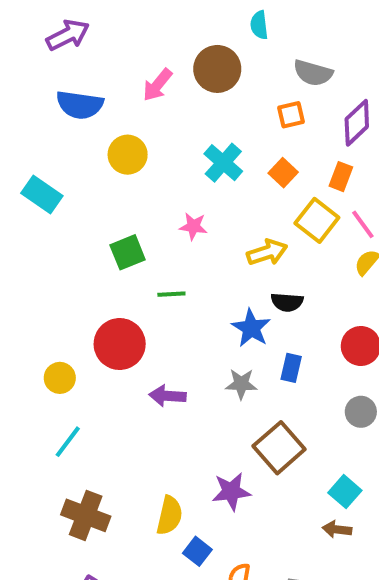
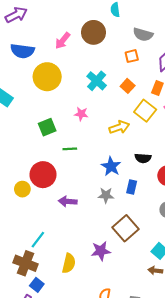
yellow circle: (128, 155) -> (47, 77), size x1.4
black semicircle: (287, 302) -> (143, 158), moved
yellow circle: (60, 378) -> (22, 189), moved
cyan line: (68, 442) -> (38, 240), moved
blue square: (197, 551) -> (37, 285), moved

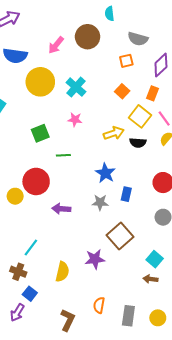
cyan cross: (97, 81) -> (76, 87), moved
black semicircle: (143, 158) -> (138, 143), moved
brown cross: (25, 263) -> (18, 272), size x0.7

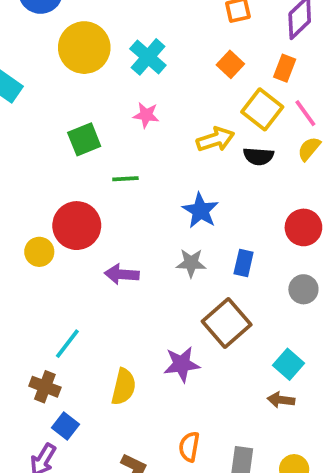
blue rectangle: (126, 194) -> (244, 263), moved

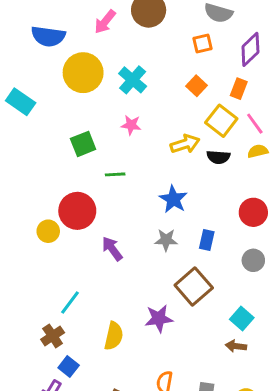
yellow semicircle: (309, 149) -> (258, 151), turned 36
purple arrow: (122, 274) -> (112, 249), turned 50
brown cross: (45, 387) -> (53, 336), turned 35

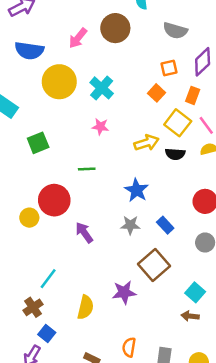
orange square: (202, 44) -> (169, 68), moved
green square: (83, 144) -> (38, 143), moved
blue rectangle: (207, 240) -> (165, 225), turned -56

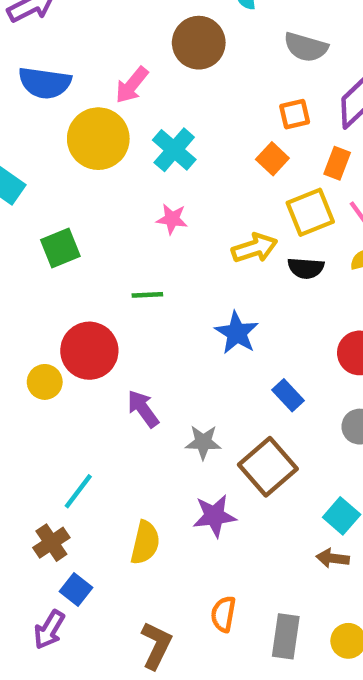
pink arrow: (78, 38) -> (132, 85), moved
yellow square: (178, 123) -> (310, 212), turned 30
gray star: (130, 225) -> (203, 442), moved

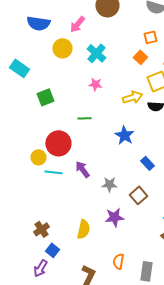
yellow circle: (98, 139) -> (62, 48), size x0.7
brown square: (268, 467) -> (138, 195), size x0.7
cyan line: (78, 491) -> (53, 172), moved, turned 60

